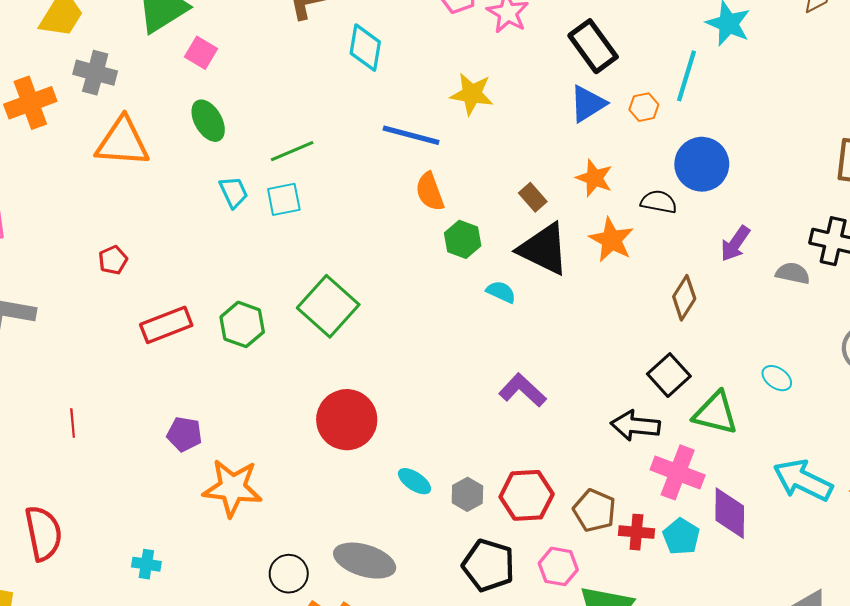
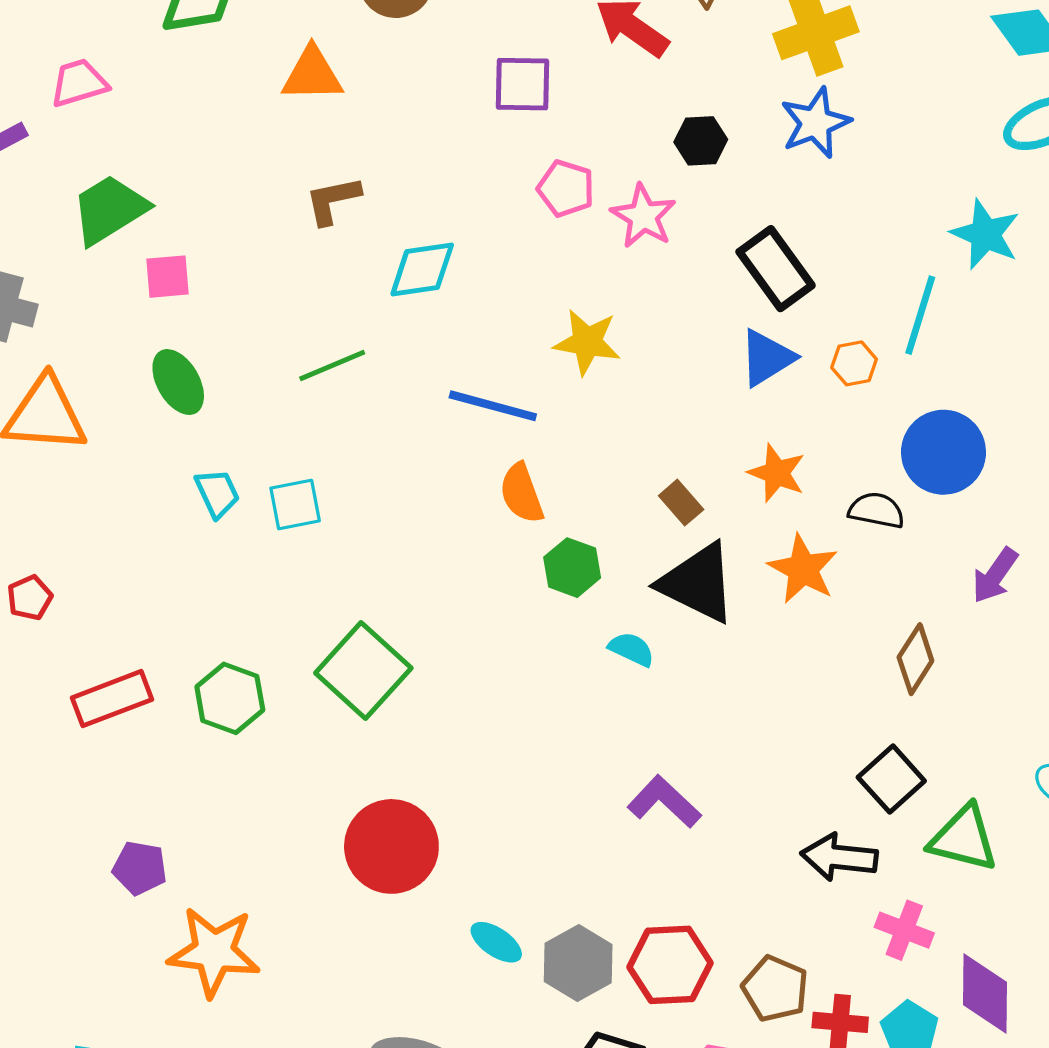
cyan diamond: (365, 48) -> (422, 269), turned 72
pink square: (201, 53) -> (168, 277), turned -36
green line: (292, 151) -> (332, 366), moved
pink cross: (678, 472) -> (904, 930), size x0.7
gray hexagon: (467, 494) -> (578, 963), size x1.4

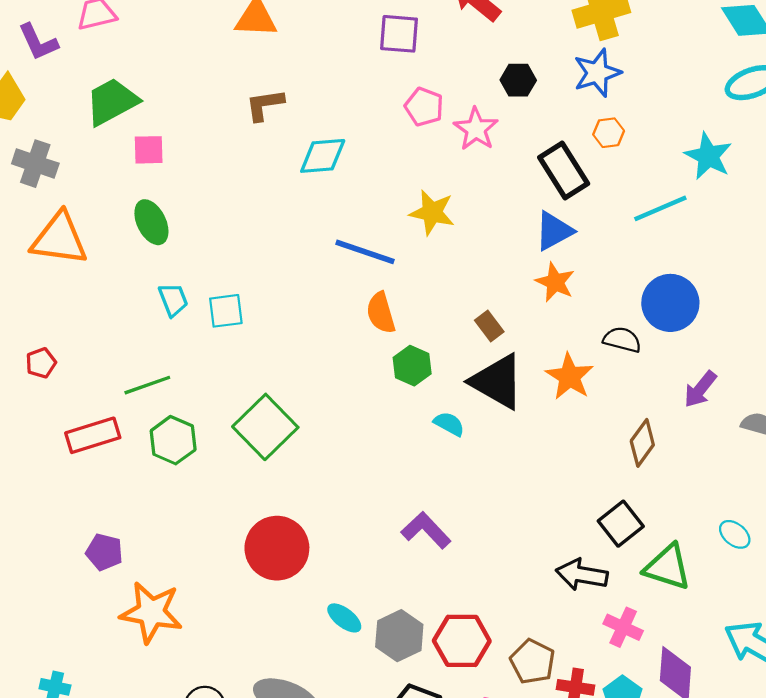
cyan line: (920, 315) -> (660, 208), turned 46
orange hexagon: (854, 363) -> (609, 133), moved
green line: (332, 366) -> (147, 385), moved
orange star: (777, 473) -> (555, 282), moved
purple L-shape: (664, 802) -> (426, 530), moved

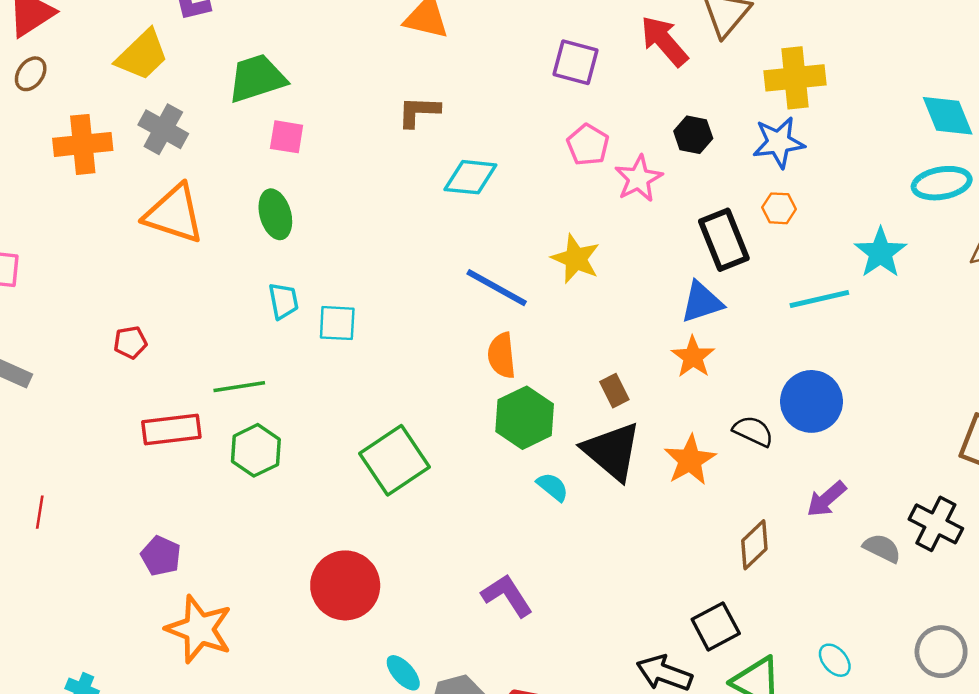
green hexagon: (412, 366) -> (525, 418), size x1.4
green square: (265, 427) -> (395, 460), moved

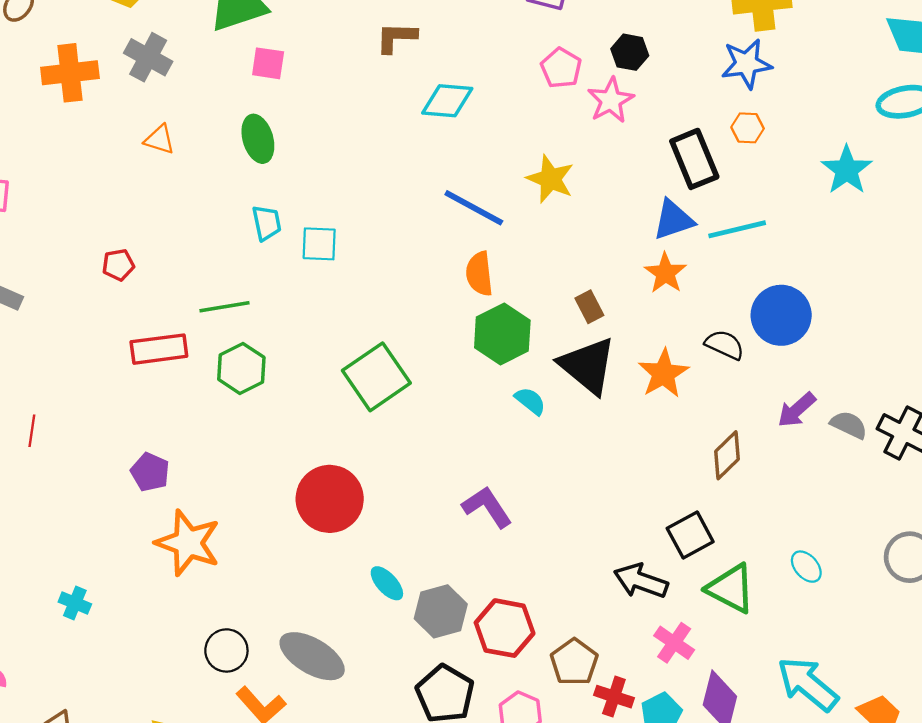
black hexagon: (693, 135) -> (630, 52), moved
orange triangle: (174, 214) -> (160, 139), size x0.5
cyan line: (819, 299) -> (737, 229), moved
gray semicircle: (882, 548) -> (849, 425), moved

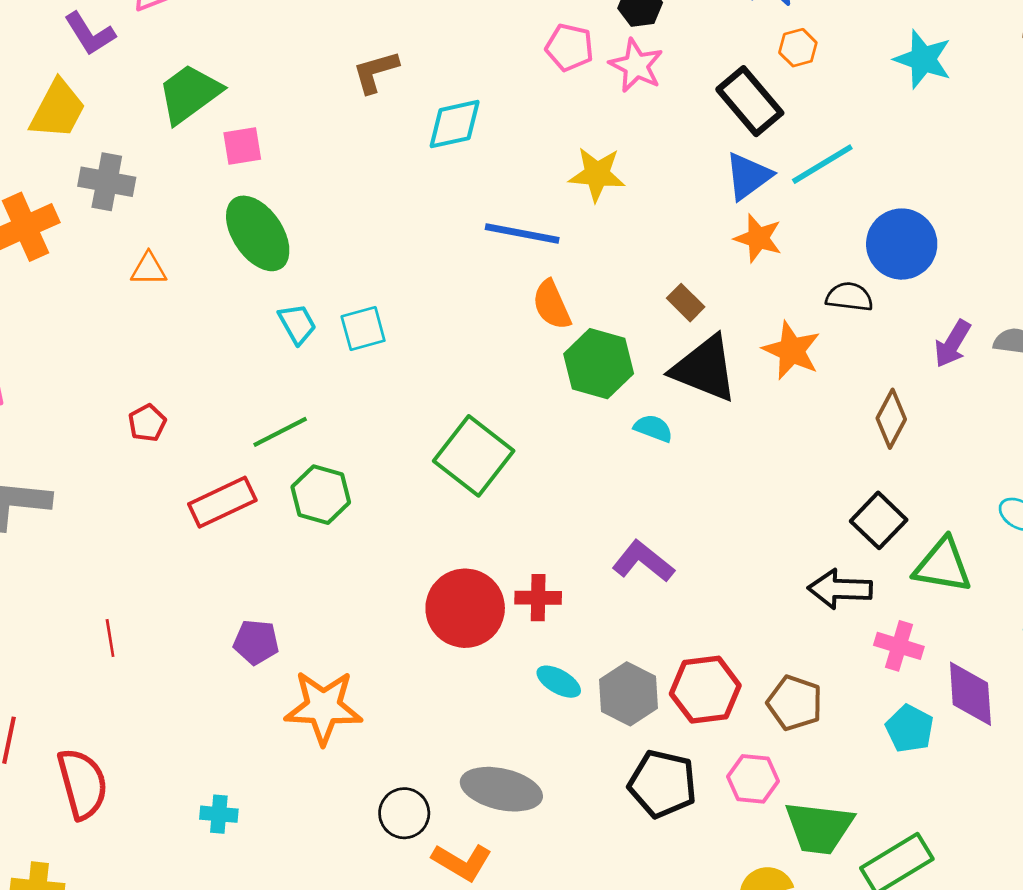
green ellipse: (258, 139) -> (258, 233), size x1.4
red cross: (614, 697) -> (538, 598), moved

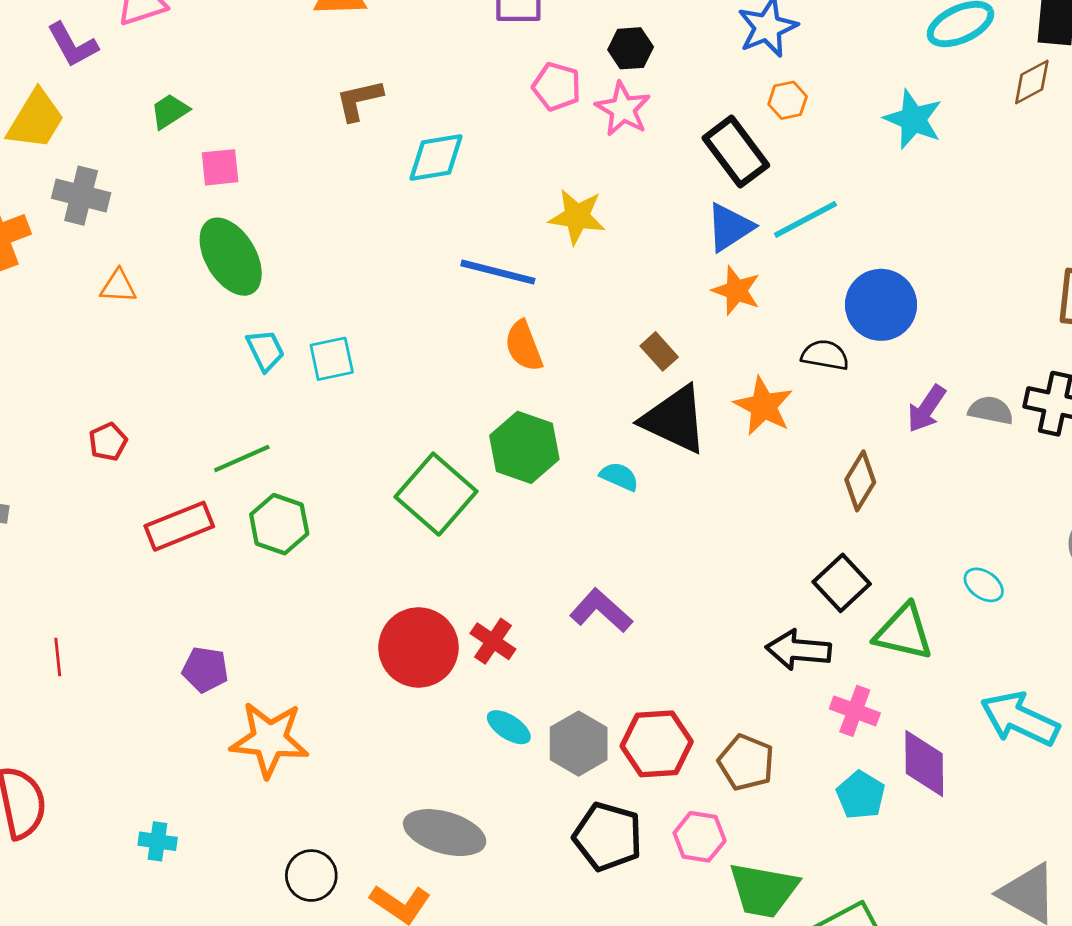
green trapezoid: (189, 94) -> (170, 111), size x0.6
green hexagon: (599, 364) -> (524, 447), moved
red cross: (538, 598) -> (493, 641), turned 30
black circle: (404, 813) -> (311, 876), moved

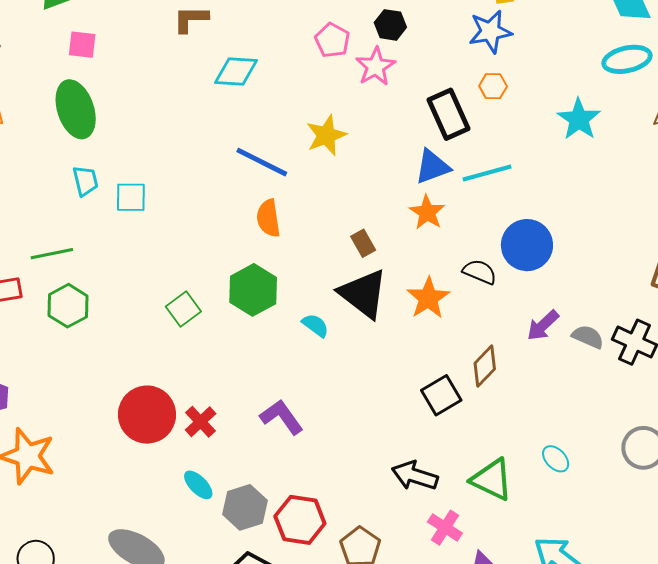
yellow star: (577, 217) -> (326, 135), turned 30
green square: (436, 494) -> (183, 309), size x0.6
black square: (842, 583) -> (441, 395), moved

